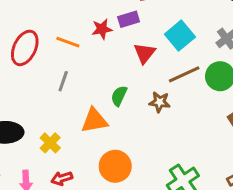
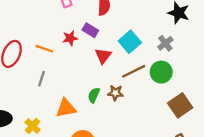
purple rectangle: (129, 19) -> (90, 30), turned 49
green semicircle: (119, 96) -> (94, 95), moved

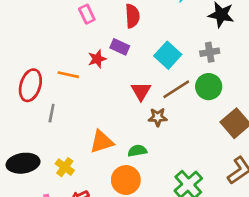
gray cross: (165, 43) -> (210, 52), turned 35
red triangle: (103, 56) -> (141, 91), moved
gray line: (41, 79) -> (52, 113), moved
green semicircle: (94, 95) -> (137, 151), moved, turned 63

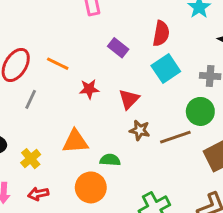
red semicircle: (132, 16) -> (161, 33), moved
red star: (97, 59) -> (89, 89), moved
brown line: (176, 89) -> (175, 137), moved

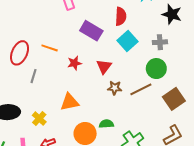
purple rectangle: (118, 48) -> (91, 31), size x1.5
green semicircle: (110, 160) -> (106, 124), moved

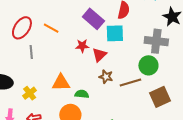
cyan square: (127, 41) -> (115, 33), moved, turned 30
gray cross: (160, 42) -> (156, 41), size x1.6
red star: (74, 63) -> (82, 46), moved
gray line: (33, 76) -> (31, 52), turned -32
green semicircle: (106, 124) -> (82, 94), moved

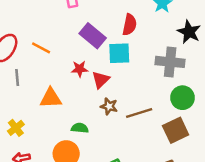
green circle: (148, 65) -> (183, 98), moved
orange triangle: (61, 83) -> (51, 98), moved

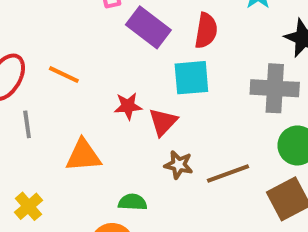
purple rectangle: (93, 36) -> (148, 27), moved

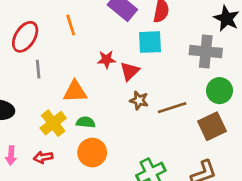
orange line: (64, 75) -> (71, 25), moved, turned 45
green semicircle: (133, 202) -> (86, 122), moved
yellow cross: (29, 206) -> (53, 123), moved, size x1.4

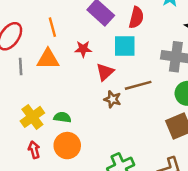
red star: (107, 60) -> (83, 49), moved
orange triangle: (75, 92) -> (48, 59), moved
brown line: (172, 108) -> (138, 85), moved
red arrow: (43, 157) -> (34, 150), moved, turned 84

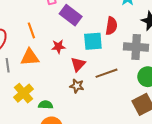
red semicircle: (136, 18) -> (111, 26), moved
brown star: (112, 99) -> (77, 86), moved
yellow cross: (32, 117) -> (24, 93), moved

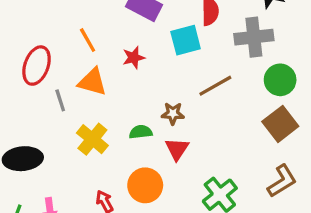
orange triangle: (30, 57) -> (92, 82), turned 30
red triangle: (78, 64) -> (177, 149), moved
green semicircle: (46, 105) -> (141, 132), moved

